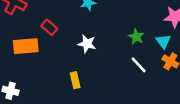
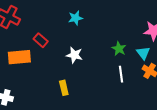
white line: (139, 65) -> (121, 74), turned 35

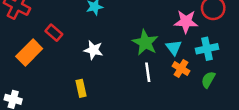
green star: (119, 49) -> (145, 43), size x1.5
orange rectangle: (19, 57) -> (29, 52), turned -40

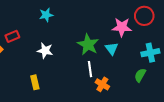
red rectangle: (54, 33) -> (12, 36), turned -64
cyan cross: (207, 49) -> (150, 53), moved
orange cross: (181, 69) -> (102, 84), moved

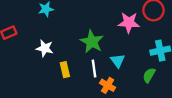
cyan triangle: (112, 49) -> (118, 61), moved
yellow rectangle: (35, 82) -> (65, 70), moved

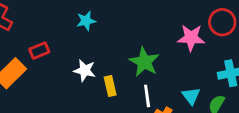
cyan triangle: (118, 61) -> (191, 96), moved
yellow rectangle: (65, 70) -> (110, 86), moved

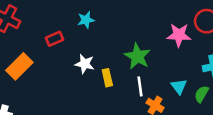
red rectangle: (39, 51) -> (55, 39), moved

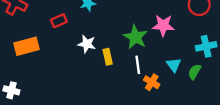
pink star: (179, 35) -> (163, 25), moved
orange rectangle: (19, 66) -> (27, 46), turned 30

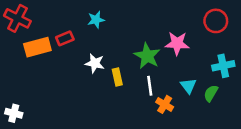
orange rectangle: (27, 46) -> (37, 47), moved

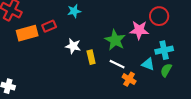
red circle: (216, 21) -> (159, 16), moved
cyan cross: (223, 66) -> (164, 50), moved
white line: (150, 86) -> (117, 64), turned -56
cyan triangle: (188, 86) -> (148, 64), turned -32

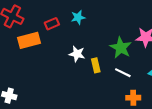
red rectangle: (49, 26) -> (52, 24), moved
orange cross: (129, 79) -> (133, 98), moved, turned -32

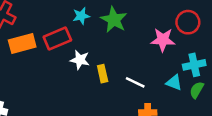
red rectangle: (52, 24) -> (57, 39), moved, size x1.5
green star: (121, 48) -> (114, 20), moved

